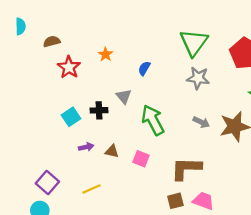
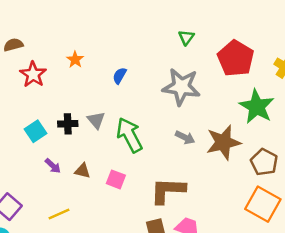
green triangle: (194, 43) -> (186, 37), moved, size x0.5
gray star: (198, 78) -> (181, 87), size x1.4
gray triangle: (124, 96) -> (96, 120), moved
purple arrow: (86, 147) -> (53, 166), turned 56

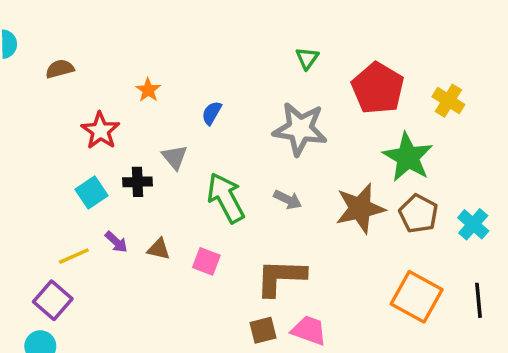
red star: (33, 74) -> (100, 131), moved
gray triangle: (96, 120) -> (175, 157), moved
gray arrow: (185, 137) -> (288, 200), moved
brown pentagon: (264, 162) -> (418, 214), moved
yellow line: (59, 214) -> (74, 256), moved

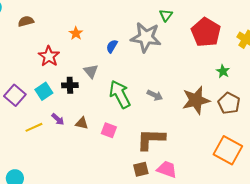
gray star: (300, 129) -> (146, 37), moved
green star: (408, 157) -> (223, 71), size x0.5
purple square: (53, 300) -> (15, 95), moved

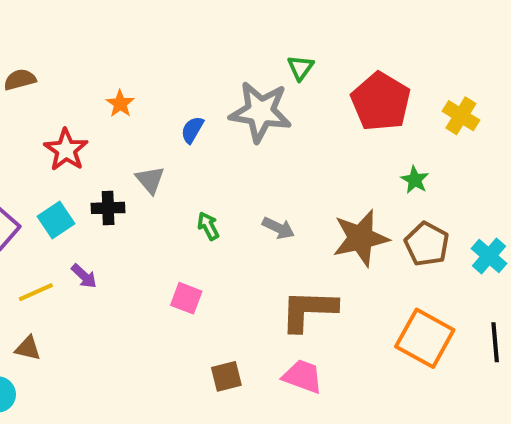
green arrow: (120, 94) -> (208, 226), size x0.5
brown triangle: (82, 123) -> (28, 348), moved
brown L-shape: (151, 139) -> (309, 310), moved
brown square: (141, 169) -> (226, 376), moved

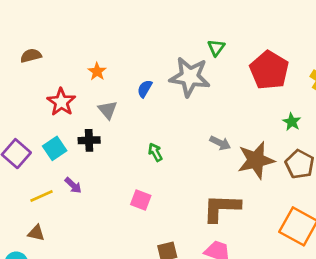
gray triangle: (150, 180) -> (108, 110), moved
gray arrow: (278, 228) -> (220, 143), moved

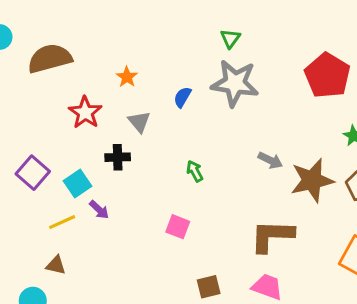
green triangle: (216, 48) -> (230, 38), moved
brown semicircle: (31, 56) -> (50, 58), size x1.8
cyan square: (55, 148) -> (78, 183), moved

